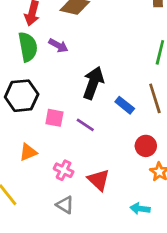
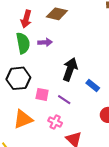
purple arrow: (58, 46) -> (45, 42), turned -32
orange triangle: (28, 152) -> (23, 119), size x1.5
pink cross: (64, 170) -> (55, 122), moved

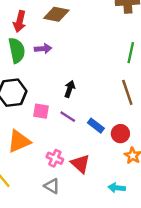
black arrow: (70, 69) -> (70, 89), moved, size x0.6
blue rectangle: (93, 86) -> (96, 126), moved
pink cross: (55, 122) -> (55, 158), moved

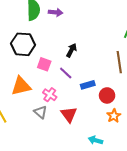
blue rectangle: (96, 126) -> (88, 85), turned -64
pink cross: (55, 158) -> (50, 95), moved
gray triangle: (52, 186) -> (40, 112), moved

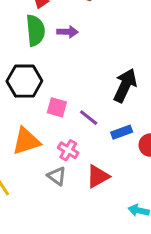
black arrow: (72, 50) -> (125, 85), moved, size x1.6
red triangle: (69, 114) -> (98, 176), turned 42

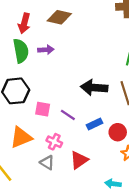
black arrow: (125, 85) -> (94, 88), turned -105

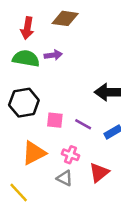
green semicircle: (21, 51) -> (26, 58), turned -65

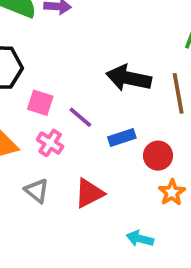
pink cross: (70, 155) -> (50, 143), moved

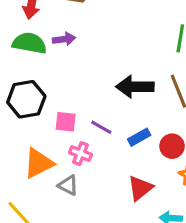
gray triangle: (37, 191) -> (68, 185), moved
red triangle: (89, 193) -> (140, 188), moved

